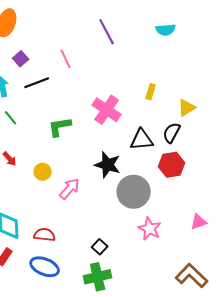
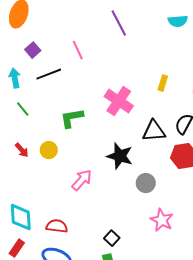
yellow circle: (43, 172) -> (49, 150), moved
gray circle: (134, 192) -> (146, 183), size x0.6

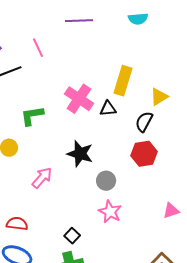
purple line: (119, 23) -> (79, 21), turned -64
yellow rectangle: (163, 83) -> (123, 81), size x1.8
black triangle: (154, 131) -> (108, 109), moved, size x0.7
pink star: (162, 220) -> (110, 212), moved

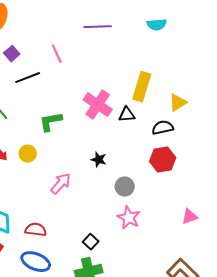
black semicircle: (144, 122) -> (163, 128), turned 50
black star: (80, 154) -> (99, 160), size x0.6

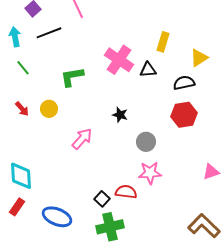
yellow rectangle: (142, 87) -> (163, 42), size x0.7
pink star: (129, 218) -> (150, 173), turned -30
red semicircle: (36, 230) -> (126, 192), moved
black square: (91, 242) -> (102, 199), moved

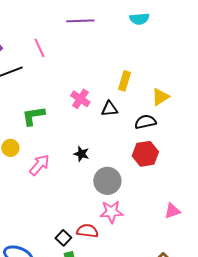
pink cross: (119, 60) -> (80, 99), size x0.7
pink arrow: (82, 139) -> (39, 165), moved
gray circle: (146, 142) -> (107, 181), size x1.4

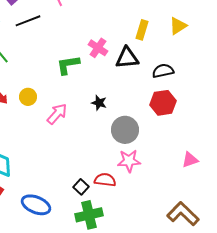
yellow triangle: (160, 97) -> (178, 26), moved
black triangle: (109, 109) -> (127, 58), size x1.4
green L-shape: (33, 116) -> (68, 65), moved

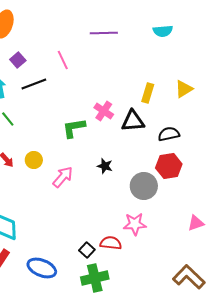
gray circle: (125, 130) -> (144, 186), moved

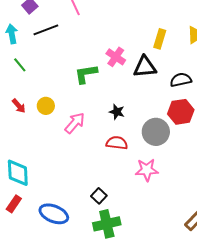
red semicircle: (111, 243) -> (117, 143), moved

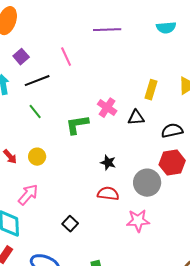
green line: (20, 65) -> (35, 112), moved
black triangle: (145, 67) -> (136, 118), size x0.7
pink arrow: (75, 123) -> (28, 195), moved
black square: (99, 196) -> (70, 224), moved

